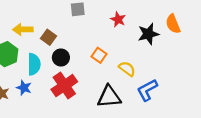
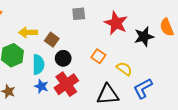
red star: (118, 19) -> (116, 23), size x1.6
blue star: (24, 88) -> (41, 86), moved

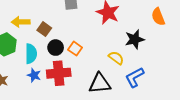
black star: (144, 37) -> (135, 39), moved
orange square: (98, 56) -> (75, 49), moved
red cross: (66, 84) -> (59, 73), turned 30

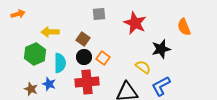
brown square: (44, 29) -> (83, 39), moved
blue star: (34, 75) -> (49, 84), moved

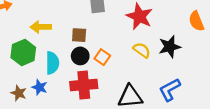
brown square: (83, 39) -> (79, 35), turned -32
yellow semicircle: (143, 67) -> (142, 50), moved

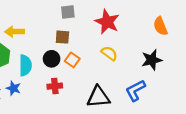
brown square: (79, 35) -> (62, 37), moved
black star: (170, 47) -> (152, 60), moved
red cross: (84, 85) -> (55, 86), size x0.6

